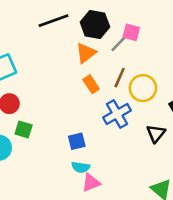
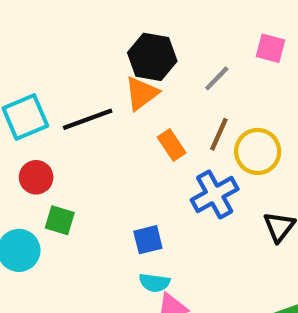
black line: (53, 21) -> (88, 119), moved
black hexagon: (95, 25) -> (152, 57), moved
pink square: (131, 32) -> (271, 48), moved
orange triangle: (86, 53) -> (141, 93), moved

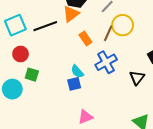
yellow circle: (258, 151) -> (123, 25), moved
cyan semicircle: (154, 283) -> (77, 72), moved, turned 40

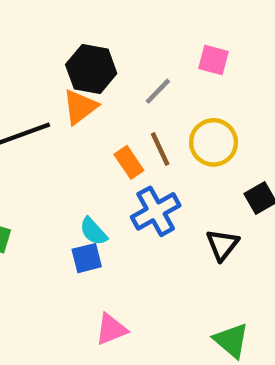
yellow circle: (123, 25) -> (214, 142), moved
brown line: (108, 33) -> (160, 149), turned -49
orange rectangle: (85, 39) -> (129, 162), moved

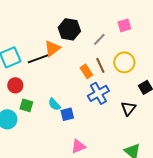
pink square: (214, 60) -> (124, 25), turned -32
orange triangle: (80, 107) -> (52, 48), moved
cyan semicircle: (93, 231) -> (54, 104), moved

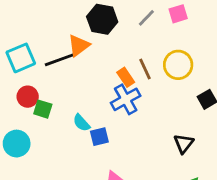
gray line: (99, 39) -> (146, 18), moved
blue cross: (98, 93) -> (126, 99), moved
green square: (26, 105) -> (43, 109), moved
black triangle: (128, 108) -> (184, 144), moved

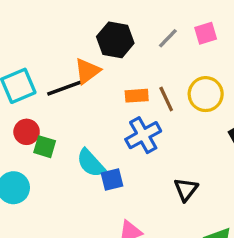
orange rectangle: (126, 77) -> (137, 96), moved, turned -60
cyan semicircle: (81, 123) -> (91, 163), size x1.4
black triangle: (184, 144) -> (186, 189), moved

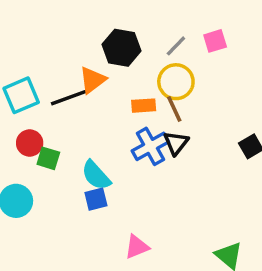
yellow circle: (206, 94) -> (176, 82), moved
blue square: (112, 180) -> (96, 199), moved
black triangle: (186, 189) -> (176, 143), moved

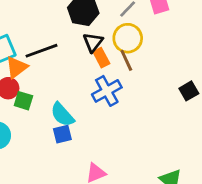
orange triangle: (93, 80) -> (17, 67), moved
orange rectangle: (144, 106) -> (101, 58), turned 66
black triangle: (176, 143) -> (93, 42), moved

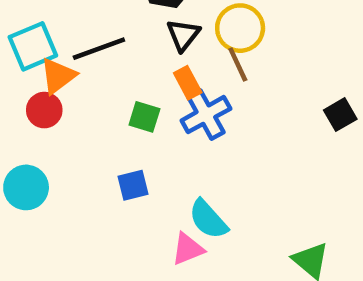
orange rectangle: (101, 58) -> (188, 83), moved
green square: (23, 101) -> (144, 117), moved
cyan semicircle: (62, 115) -> (208, 219), moved

